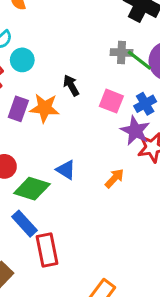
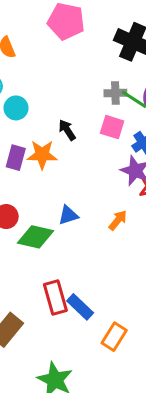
pink square: (111, 101) -> (112, 127), moved
blue triangle: (66, 170) -> (68, 215), turned -45
blue rectangle: (24, 224) -> (80, 307), moved

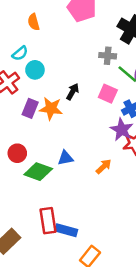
gray cross: (115, 93) -> (108, 56), moved
black arrow: (67, 130) -> (73, 92), turned 56
blue rectangle: (80, 307) -> (66, 230), turned -35

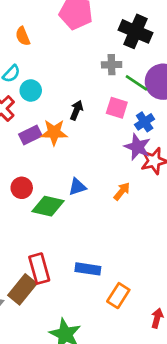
purple rectangle: (30, 108) -> (30, 135), turned 48
red rectangle: (48, 221) -> (39, 269), moved

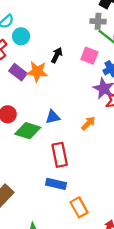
gray cross: (112, 65) -> (98, 21), moved
purple rectangle: (30, 135) -> (18, 72), turned 60
red rectangle: (39, 269) -> (60, 155), moved
orange rectangle: (118, 296) -> (79, 207), turned -66

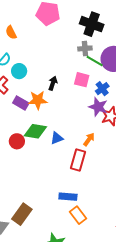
green diamond: (28, 131) -> (35, 131), moved
red rectangle: (60, 155) -> (78, 160), moved, turned 35
orange rectangle: (79, 207) -> (78, 215), moved

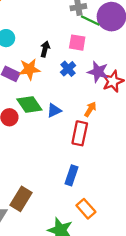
blue cross: (102, 89) -> (68, 69), moved
green diamond: (35, 131) -> (29, 104), turned 50
blue rectangle: (68, 197) -> (71, 175), turned -72
orange rectangle: (78, 215) -> (86, 209), moved

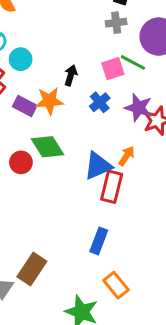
green line: (90, 20) -> (133, 62), moved
pink square: (77, 43) -> (113, 69), turned -30
blue triangle: (54, 110) -> (98, 166), moved, size x1.5

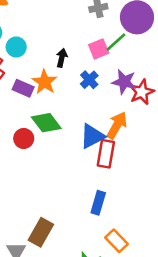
green line: (133, 62) -> (116, 42), turned -65
orange star: (49, 101) -> (45, 82), turned -30
orange arrow: (127, 156) -> (117, 125), size x1.5

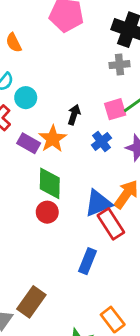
green diamond: (46, 123) -> (50, 183), turned 32
red circle: (24, 138) -> (47, 212), moved
red rectangle: (106, 154) -> (111, 224), turned -48
blue rectangle: (98, 203) -> (88, 261), moved

